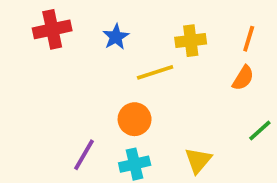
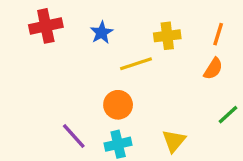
purple line: (84, 155) -> (74, 136), turned -72

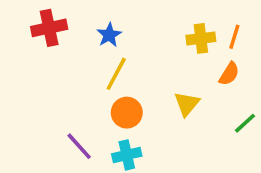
yellow cross: (167, 36) -> (201, 38), moved
yellow line: (136, 64) -> (116, 74), moved, turned -44
yellow triangle: (174, 141) -> (187, 104), moved

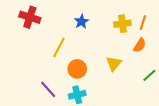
red cross: (49, 28) -> (30, 17), turned 30
blue star: (109, 35) -> (82, 22), moved
yellow line: (116, 74) -> (59, 47), moved

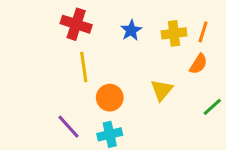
red cross: (30, 17) -> (76, 24), moved
blue star: (82, 22) -> (131, 30), moved
yellow line: (59, 47) -> (84, 67), turned -36

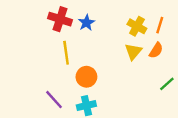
blue star: (131, 30) -> (86, 23), moved
yellow cross: (174, 33) -> (137, 26), turned 36
yellow triangle: (162, 90) -> (133, 52), moved

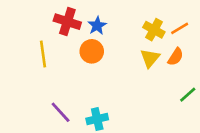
orange line: (160, 25) -> (180, 28), turned 42
yellow line: (66, 53) -> (43, 54), moved
orange circle: (86, 77) -> (92, 51), moved

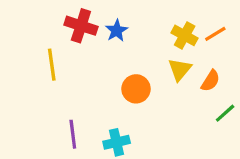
orange circle: (92, 51) -> (136, 89), moved
orange semicircle: (176, 57) -> (210, 81), moved
purple line: (61, 112) -> (73, 134), turned 35

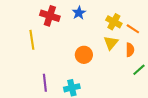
blue star: (117, 31) -> (79, 13), moved
orange line: (215, 34) -> (133, 29), moved, turned 64
orange semicircle: (210, 81) -> (130, 50), turned -32

